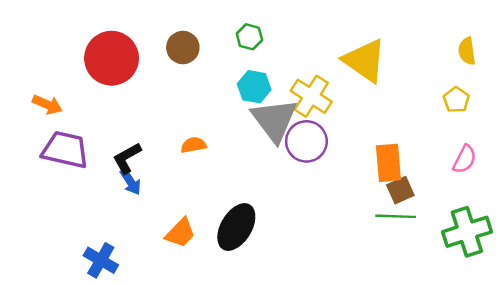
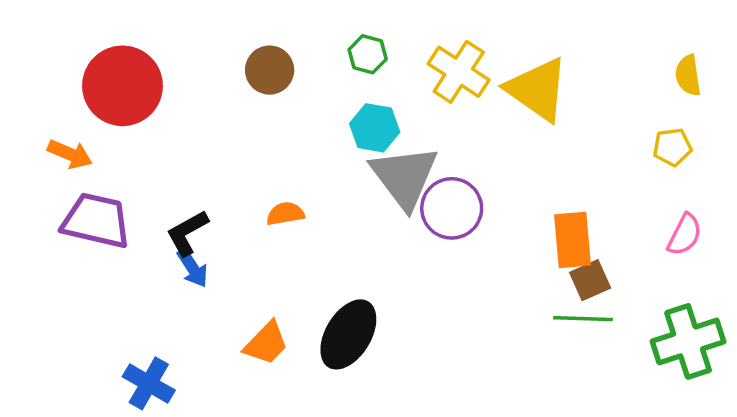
red circle: (112, 58) -> (122, 86), moved
yellow cross: (311, 96) -> (459, 72), moved
yellow pentagon: (456, 100) -> (672, 147), turned 30

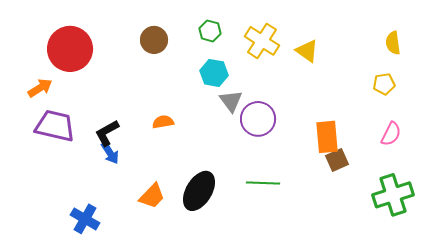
yellow triangle: (537, 89) -> (307, 51), size x0.6
orange arrow: (70, 154) -> (40, 88), turned -55
gray triangle: (404, 177) -> (231, 101), size x0.6
green line: (583, 319) -> (263, 183), moved

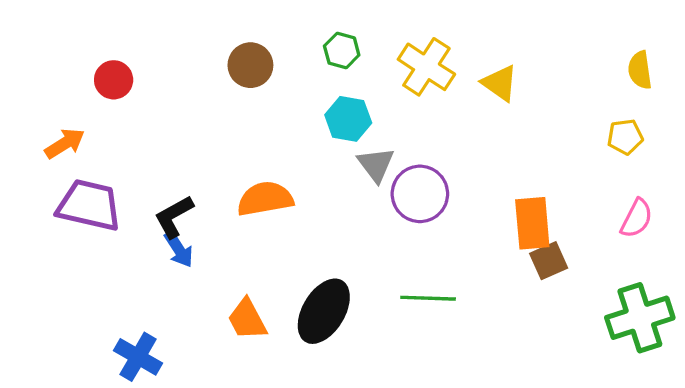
red circle: (70, 49) -> (114, 80), size x0.5
orange semicircle: (163, 122) -> (265, 199), size x1.6
orange trapezoid: (152, 196) -> (247, 319), turned 108

